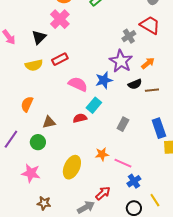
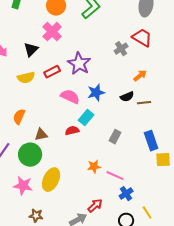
purple star: (121, 61) -> (79, 64), moved
green circle: (38, 142) -> (30, 155), size x1.5
yellow ellipse: (72, 167) -> (51, 180), moved

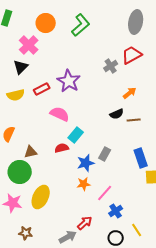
pink cross: (52, 32) -> (29, 45), moved
red trapezoid: (142, 38) -> (132, 55), turned -60
blue star: (96, 93) -> (86, 163), moved
pink line: (115, 176) -> (105, 193), turned -72

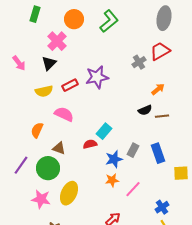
purple star: (69, 81) -> (97, 77), turned 30
pink semicircle: (60, 114) -> (64, 114), moved
brown triangle: (31, 152) -> (59, 148), turned 32
blue rectangle: (141, 158) -> (158, 153), moved
blue cross: (116, 211) -> (162, 207), moved

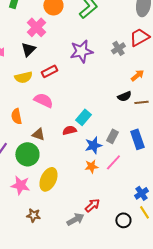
purple star: (97, 77) -> (81, 51), moved
orange semicircle: (37, 130) -> (16, 116), turned -35
pink line: (133, 189) -> (113, 162), moved

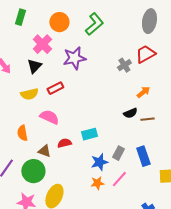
purple star: (81, 51) -> (74, 58), moved
cyan rectangle: (83, 117) -> (89, 134), turned 35
red semicircle: (69, 130) -> (64, 143), moved

